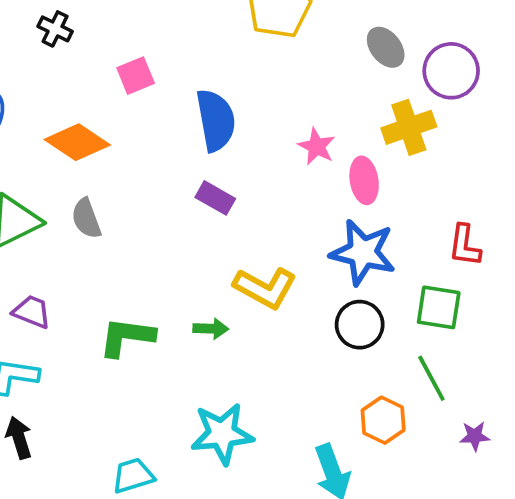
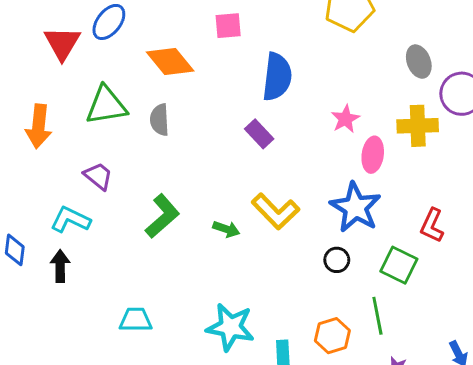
black circle: (360, 325) -> (337, 260), size x0.7
green L-shape: (127, 337) -> (162, 216), turned 114
cyan star: (222, 434) -> (230, 327), moved

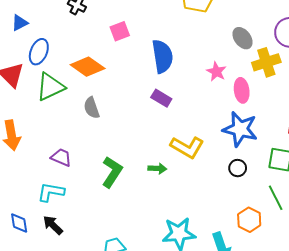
gray ellipse: (419, 62) -> (243, 38), moved
green triangle: (106, 105) -> (50, 87), moved
black arrow: (60, 266) -> (53, 225), turned -30

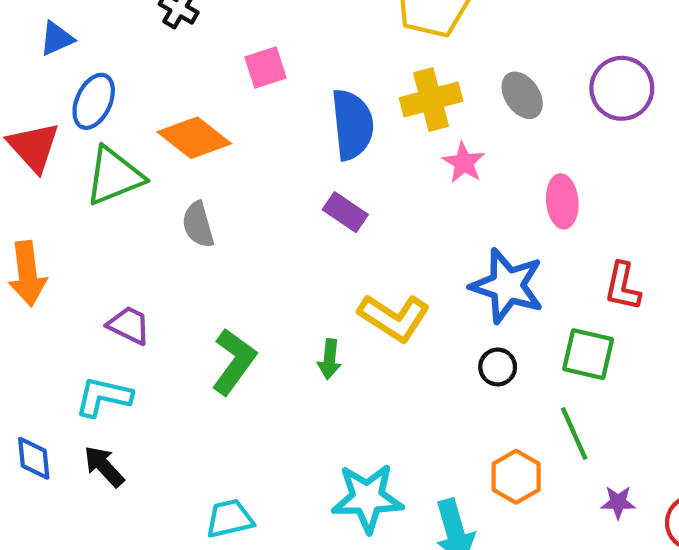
yellow cross: (266, 62) -> (431, 99), moved
pink ellipse: (242, 90) -> (562, 201), moved
green arrow: (157, 168) -> (329, 359), turned 90

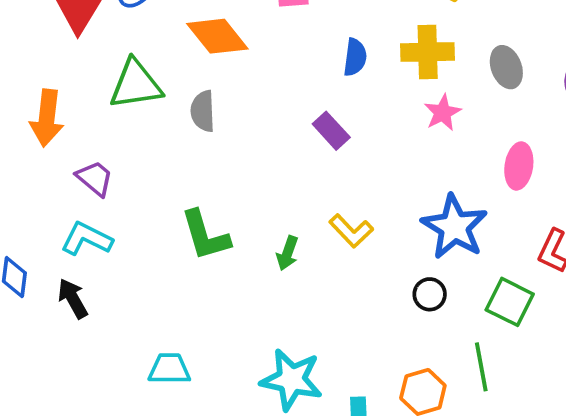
blue semicircle: (352, 125) -> (355, 57), size x0.6
green triangle: (114, 176) -> (136, 84), moved
yellow L-shape: (394, 318) -> (351, 231), size x0.7
purple trapezoid: (129, 325) -> (95, 178), moved
green L-shape: (234, 361) -> (205, 235), turned 114

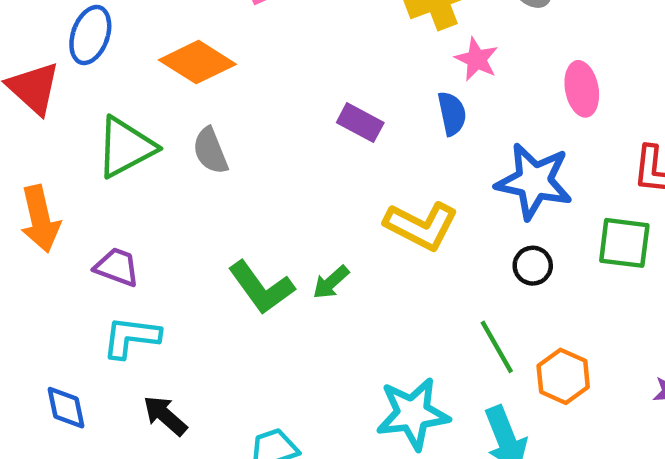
blue semicircle: (355, 57) -> (452, 114), moved
yellow L-shape: (351, 231) -> (421, 226), size x1.4
green arrow: (287, 253) -> (331, 282), moved, turned 48
black arrow: (73, 298) -> (165, 416), moved
green line: (481, 367) -> (497, 347), moved

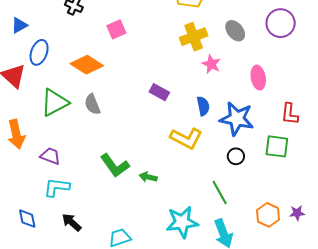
blue semicircle: (452, 114) -> (203, 106), moved
green arrow: (331, 282) -> (148, 177), moved, turned 54
orange hexagon: (563, 376) -> (268, 215), moved

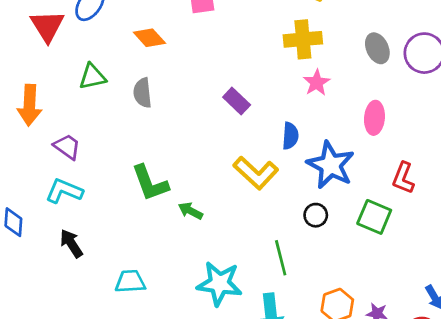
gray ellipse: (235, 31) -> (377, 48), moved
orange diamond: (87, 65) -> (149, 38), size x0.7
green triangle: (55, 103) -> (92, 77), size x0.7

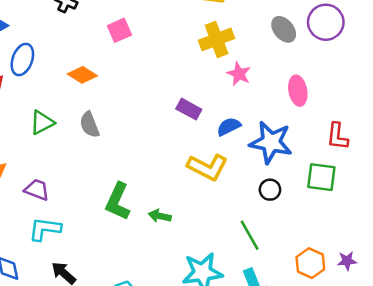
purple rectangle: (237, 101) -> (189, 109), moved
blue semicircle: (290, 136) -> (229, 127), turned -105
green L-shape: (150, 183) -> (118, 201), turned 60

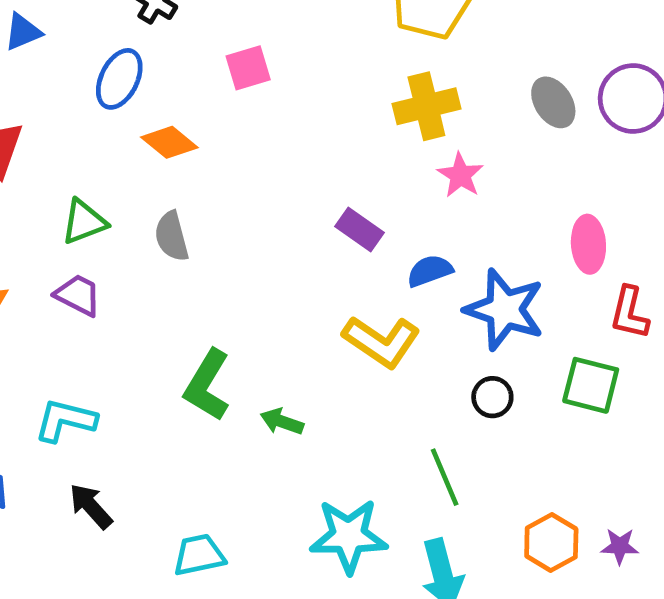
blue ellipse: (22, 60) -> (119, 79), moved
pink ellipse: (298, 91) -> (588, 244), moved
purple trapezoid: (37, 190) -> (78, 295), moved

